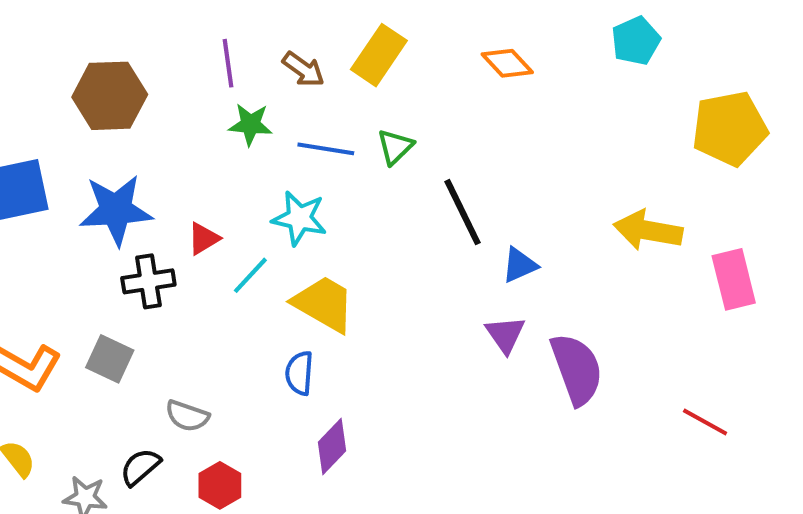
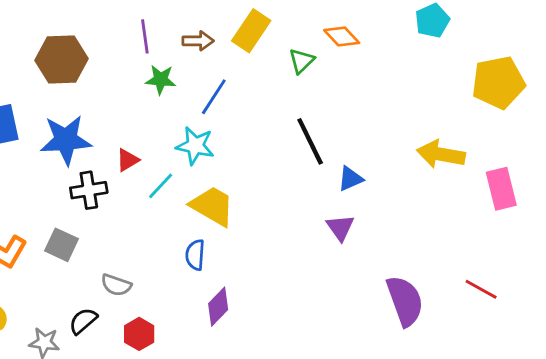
brown arrow: (303, 69) -> (198, 41), turned -36
green triangle: (395, 147) -> (301, 61), moved
blue line: (326, 149) -> (214, 97), turned -66
purple semicircle: (577, 369) -> (405, 301), moved

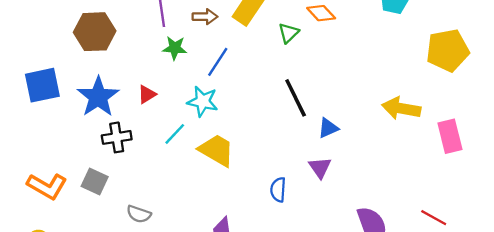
blue star: (66, 140) -> (98, 97), turned -30
red triangle: (128, 160) -> (147, 94), moved
blue semicircle: (195, 255) -> (278, 190), moved

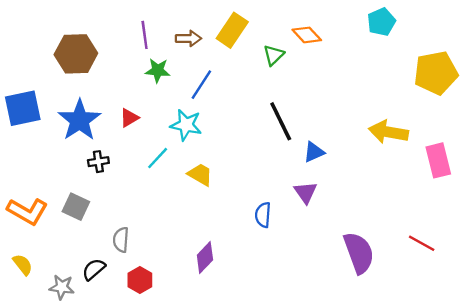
black cross: (117, 137) -> (98, 162), size x0.7
yellow trapezoid: (217, 150) -> (200, 175), size x0.7
gray semicircle: (139, 214) -> (121, 240), turned 75

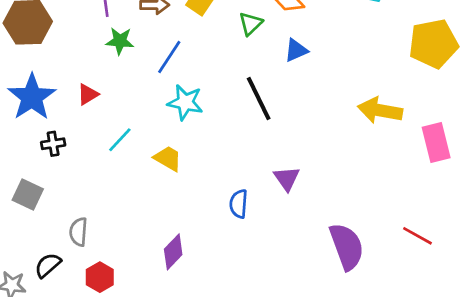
cyan star: (186, 125) -> (185, 102), moved
blue triangle: (314, 152) -> (296, 50), moved

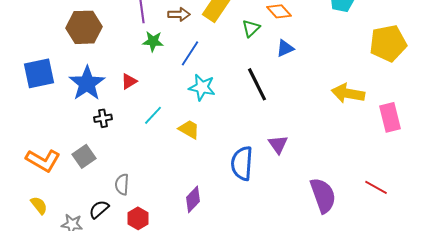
gray square: (28, 194) -> (84, 156), turned 30
blue semicircle: (239, 204) -> (242, 163), size x1.6

